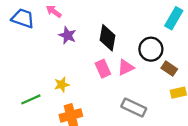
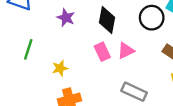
black circle: (151, 49) -> (152, 18), moved
green line: (31, 99) -> (28, 49), moved, turned -48

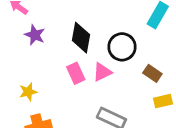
black circle: (152, 18) -> (122, 47), moved

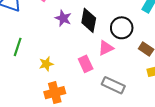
purple star: (35, 35) -> (63, 18), moved
pink rectangle: (76, 73) -> (86, 64), moved

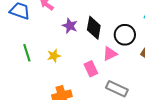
green line: (18, 47) -> (27, 53), turned -36
yellow star: (46, 64) -> (54, 56), moved

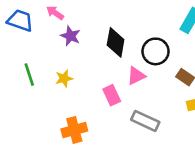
purple star: (70, 26) -> (70, 36), moved

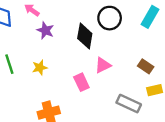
black circle: (156, 51) -> (110, 18), moved
gray rectangle: (145, 121) -> (129, 104), moved

